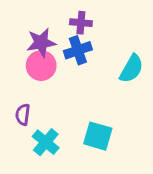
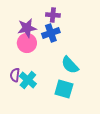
cyan semicircle: (132, 69) -> (70, 65), moved, turned 108
cyan cross: (46, 142) -> (28, 80), moved

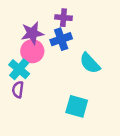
cyan semicircle: (70, 65) -> (90, 63), moved
cyan cross: (28, 80) -> (19, 69), moved

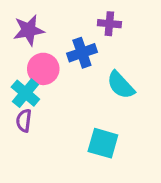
purple cross: (63, 18) -> (109, 24), moved
purple star: (32, 33) -> (29, 30), moved

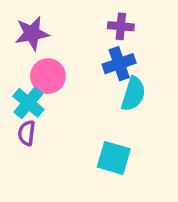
blue cross: (82, 53) -> (119, 64), moved
cyan semicircle: (121, 85) -> (133, 94), turned -120

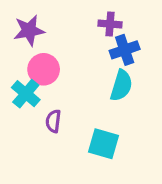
blue cross: (119, 64) -> (125, 50), moved
purple semicircle: (27, 133) -> (53, 121), moved

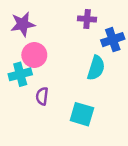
blue cross: (125, 50) -> (113, 40), moved
cyan cross: (26, 94) -> (20, 74), turned 35

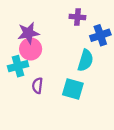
purple star: (23, 24) -> (28, 33), moved
cyan square: (82, 114) -> (73, 89), moved

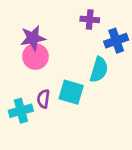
cyan cross: (18, 66) -> (21, 111), moved
cyan square: (73, 89) -> (71, 92), moved

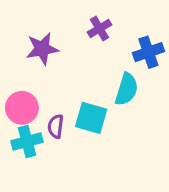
purple cross: (90, 19) -> (100, 29), moved, turned -36
pink circle: (35, 56) -> (22, 108), moved

